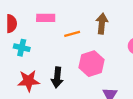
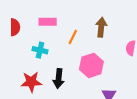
orange line: (72, 34) -> (73, 37), turned -48
cyan cross: (22, 48) -> (40, 50), moved

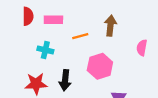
red semicircle: (15, 27) -> (28, 16), moved
orange line: (73, 37) -> (80, 36), turned 48

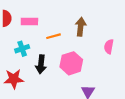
cyan cross: (45, 50) -> (22, 49), turned -32
black arrow: (65, 80) -> (41, 64), moved

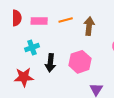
orange line: (53, 36) -> (66, 20), moved

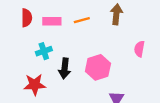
brown arrow: (89, 26) -> (116, 14), moved

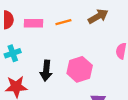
brown arrow: (116, 14) -> (98, 16), turned 54
cyan cross: (44, 51) -> (13, 53), moved

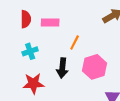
orange line: (63, 22) -> (75, 42), moved, turned -48

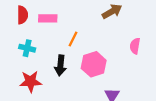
cyan cross: (30, 51) -> (27, 48), turned 32

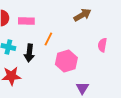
black arrow: (60, 65) -> (29, 53), moved

